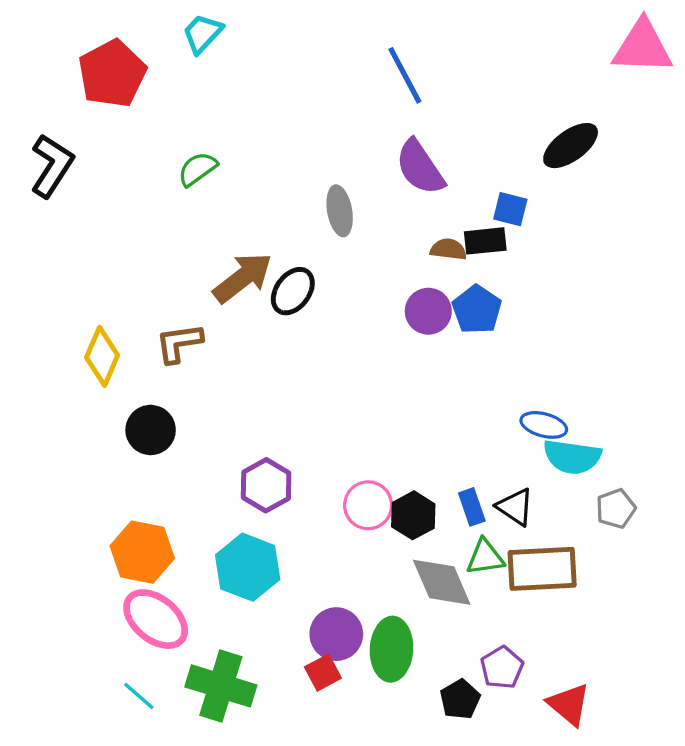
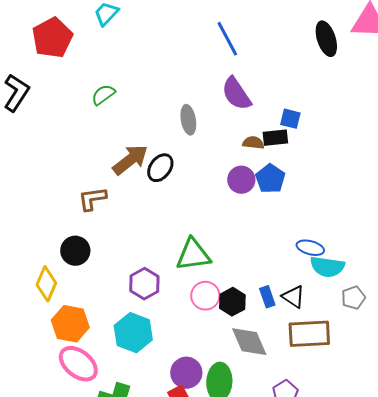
black ellipse: (571, 146) -> (326, 39), moved, turned -72
yellow diamond: (102, 356) -> (46, 284), moved
green triangle: (485, 557) -> (193, 255), moved, size x1.5

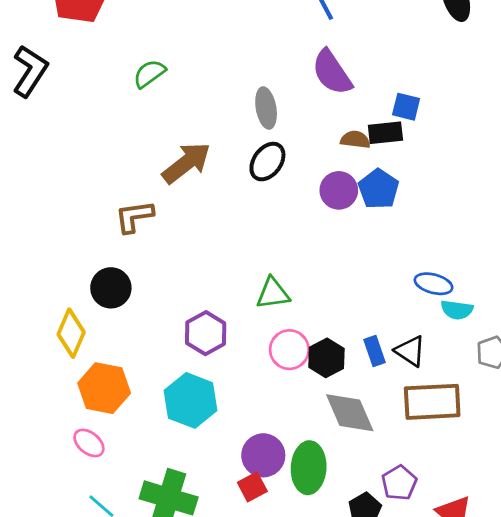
black ellipse: (160, 168) -> (267, 162), moved
green triangle: (193, 255) -> (273, 293), size x0.7
cyan semicircle: (327, 267) -> (457, 310), size x0.7
pink ellipse: (78, 364) -> (89, 443), moved, size x0.6

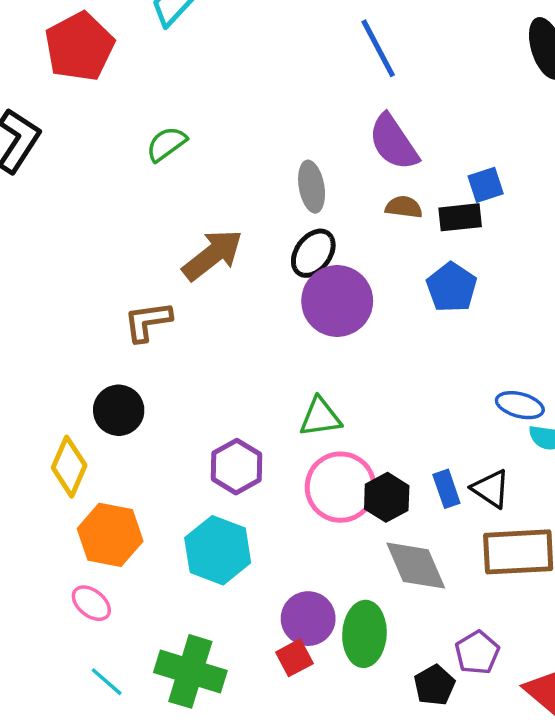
blue square: (406, 107) -> (486, 185), turned -32
brown semicircle: (355, 140) -> (404, 207), moved
purple circle: (339, 190) -> (337, 301), moved, size x1.5
pink circle: (289, 350) -> (341, 487), size x1.4

